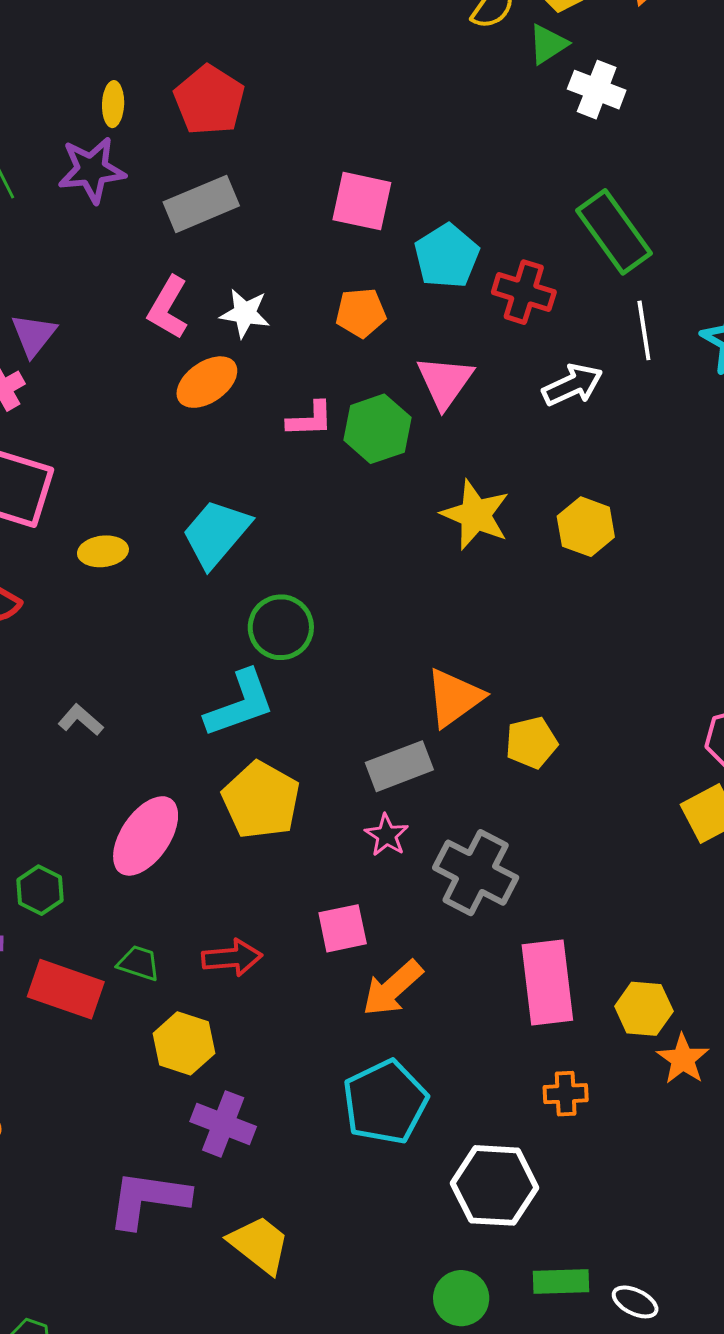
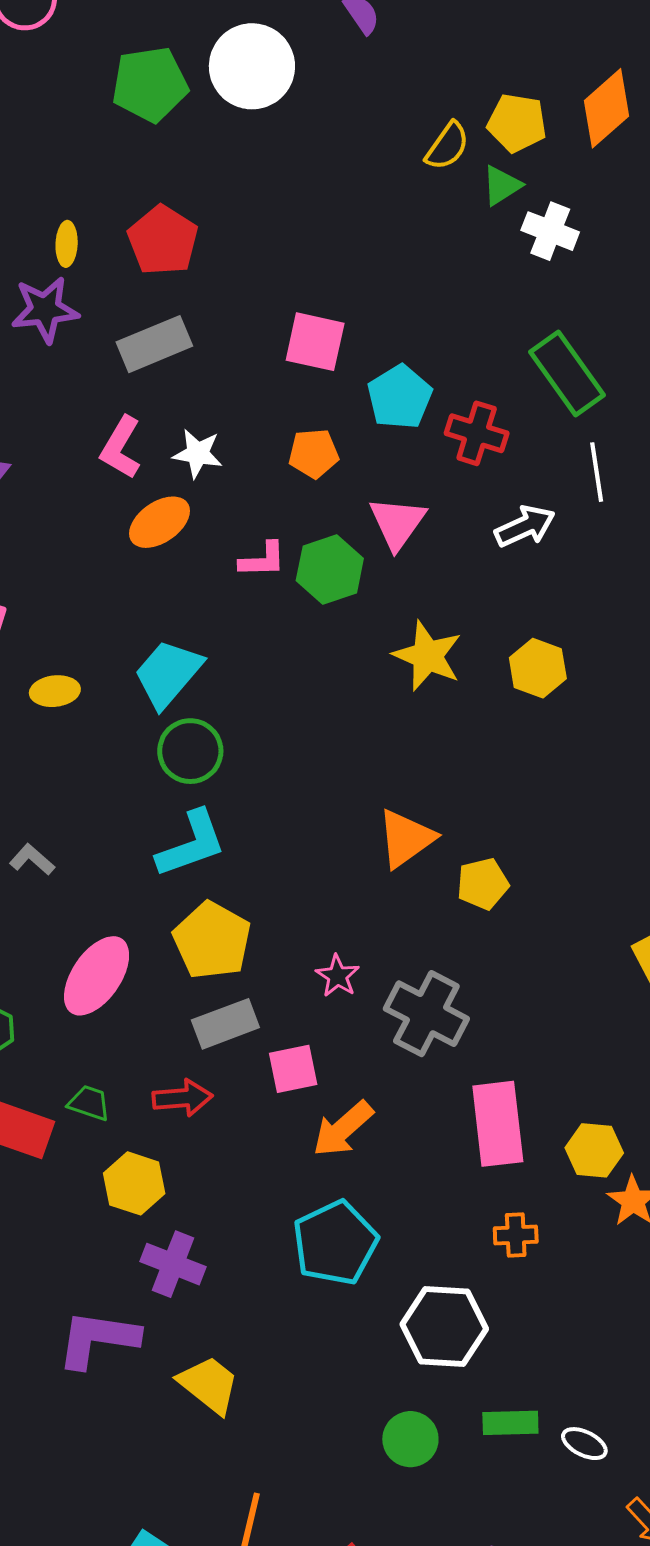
green circle: (281, 627) -> (190, 751), moved
gray rectangle: (399, 766) -> (225, 1024), moved

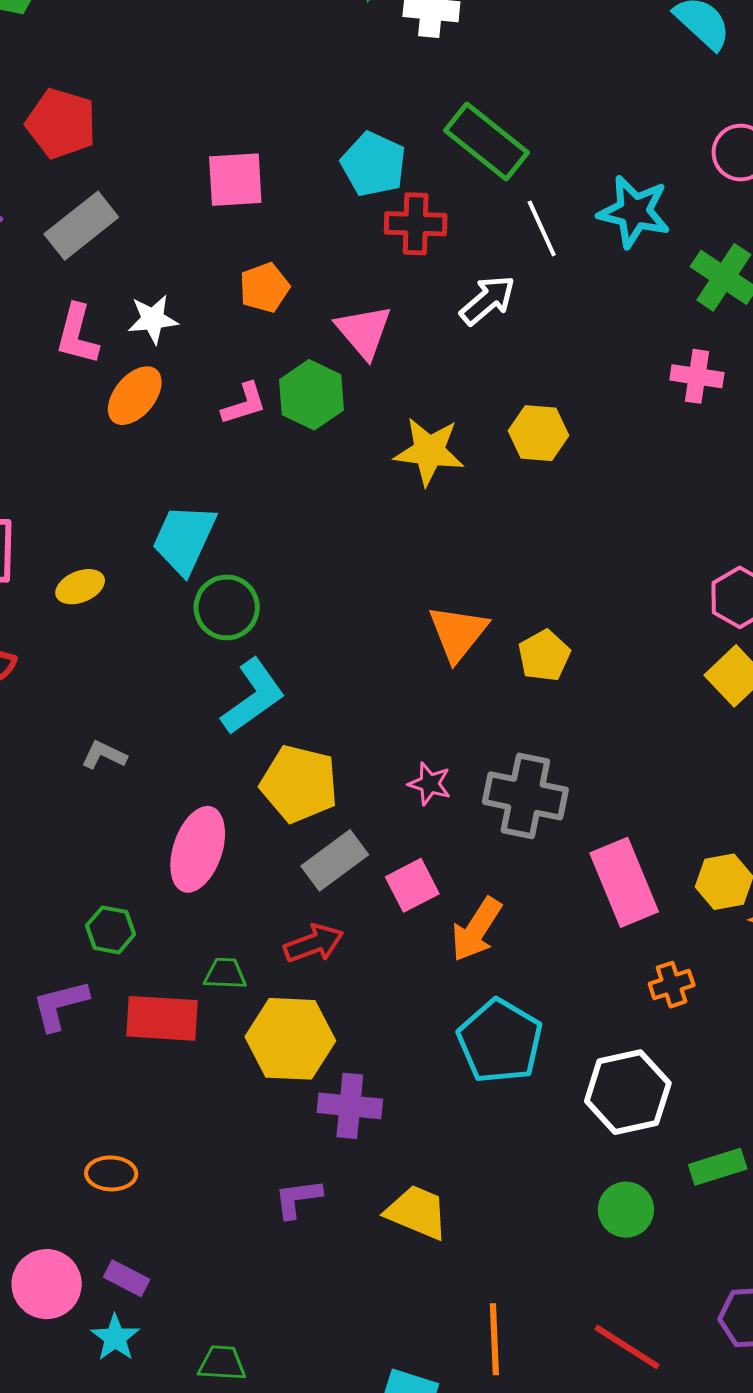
cyan pentagon: (400, 397) -> (374, 164), moved
yellow hexagon: (134, 1183) -> (290, 1039), size x1.4
purple L-shape: (98, 1339) -> (298, 1198), size x0.6

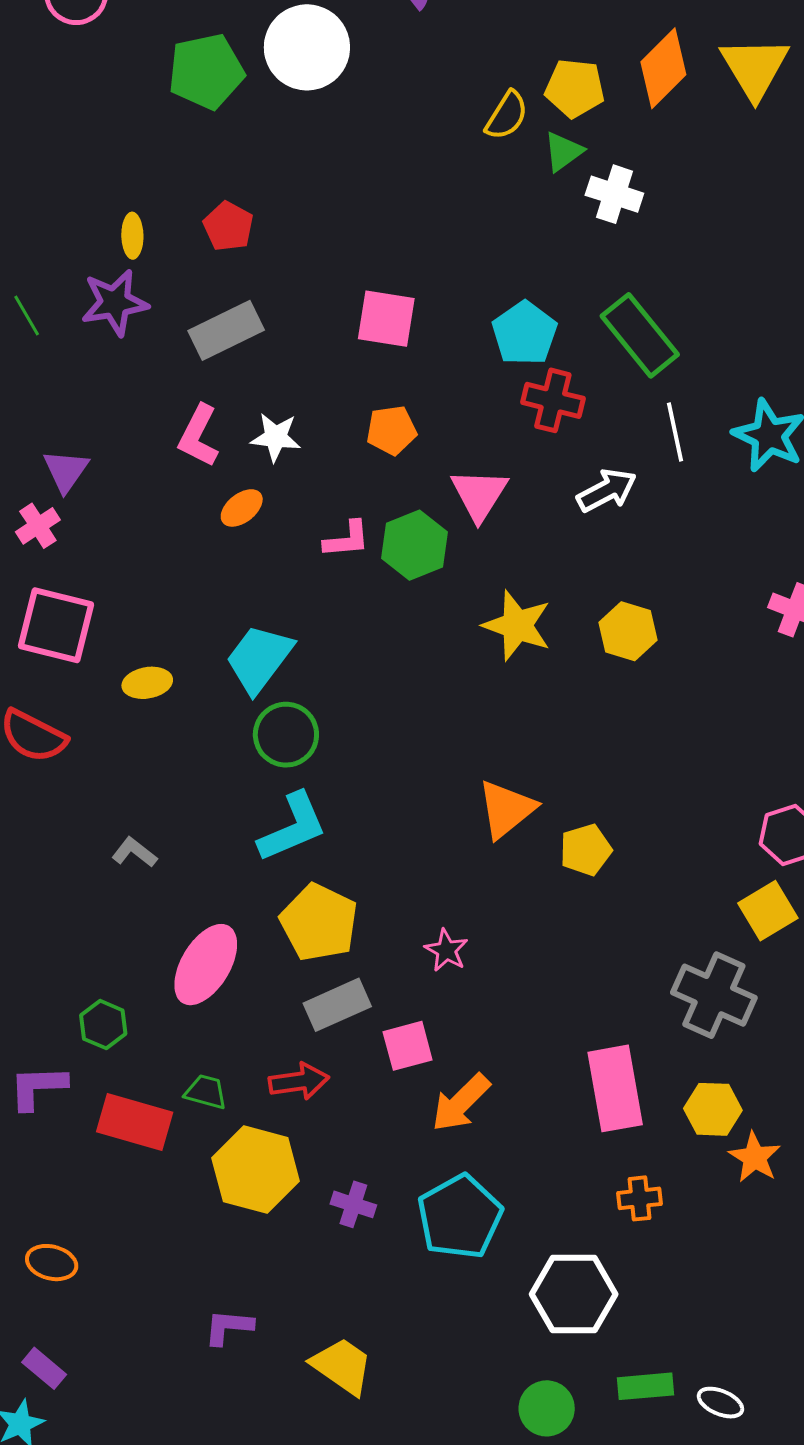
red pentagon: (61, 123) -> (228, 226), size x0.7
orange ellipse: (135, 396) -> (242, 508), size x0.7
gray cross: (525, 796) -> (714, 995), moved
purple cross: (350, 1106) -> (353, 1204), moved, size x0.7

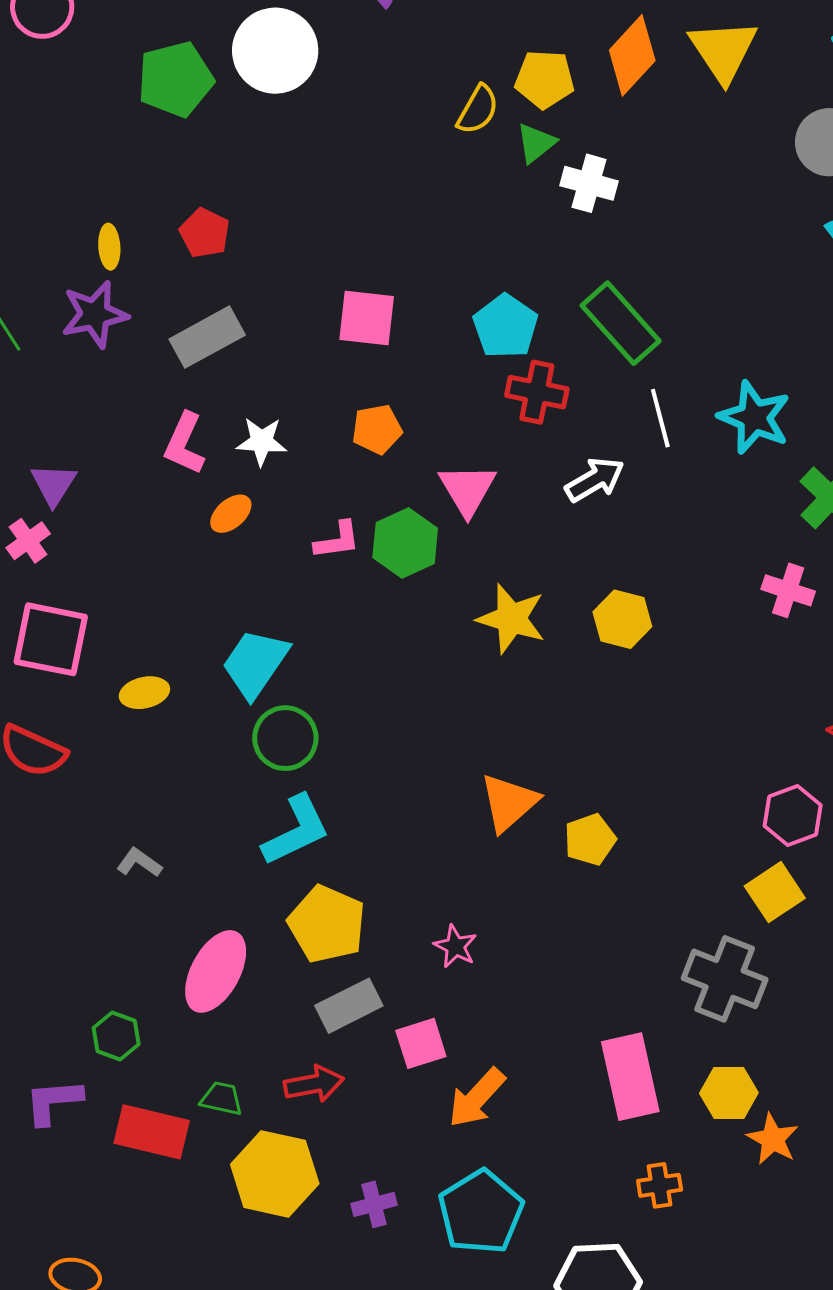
purple cross: (353, 1204) -> (374, 1204), turned -30

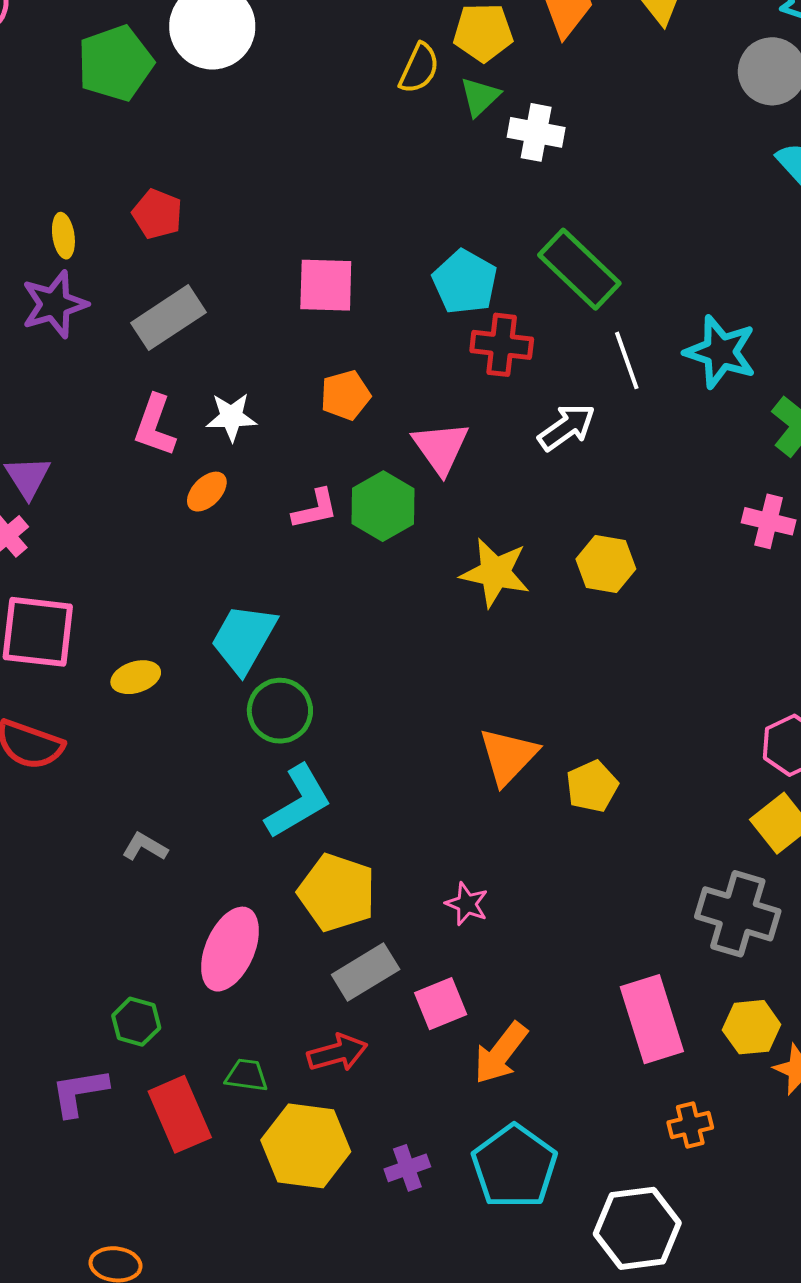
red rectangle: (152, 1132) -> (180, 1114), turned 58

